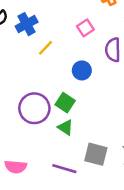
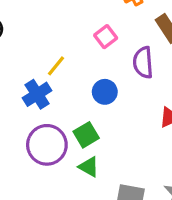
blue cross: (27, 24) -> (37, 94), moved
green square: (65, 103) -> (86, 135), turned 30

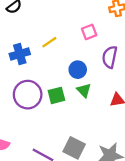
blue cross: (37, 94) -> (20, 54), moved
green triangle: (89, 167) -> (84, 90), moved

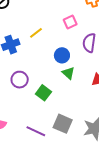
purple circle: (28, 95) -> (20, 80), size x0.7
green square: (56, 95) -> (43, 93), moved, turned -35

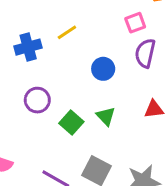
pink square: (70, 22) -> (135, 23), moved
green triangle: (68, 73) -> (106, 116), moved

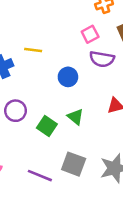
yellow line: (67, 32) -> (33, 50), turned 48
purple semicircle: (145, 53) -> (102, 59), turned -85

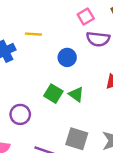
purple circle: (16, 111) -> (20, 114), moved
green square: (47, 126) -> (53, 94), moved

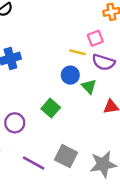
yellow line: (33, 34) -> (77, 52), moved
green triangle: (76, 94) -> (89, 86), moved

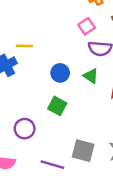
yellow line: (77, 52) -> (24, 46), moved
blue circle: (70, 75) -> (60, 73), moved

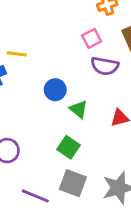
green triangle: (91, 76) -> (79, 109), moved
green square: (57, 106) -> (69, 147), moved

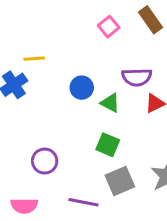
purple semicircle: (105, 66) -> (137, 77), moved
gray square: (73, 183) -> (120, 181), turned -32

